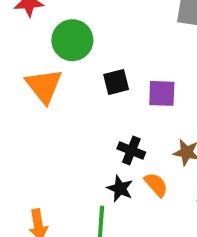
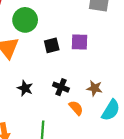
purple square: (162, 93) -> (80, 42), moved
black star: (120, 189) -> (25, 88), moved

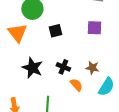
purple square: (80, 42) -> (94, 28), moved
black star: (25, 88) -> (32, 68), size x1.5

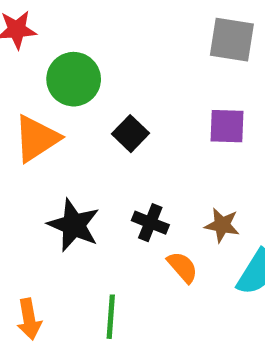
black square: (55, 31) -> (131, 134), turned -32
orange triangle: (17, 33) -> (37, 139), turned 35

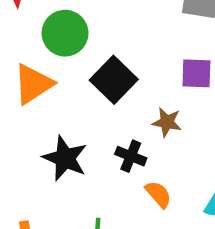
black square: (131, 134) -> (114, 80), size x1.5
brown star: (222, 225) -> (167, 122), moved

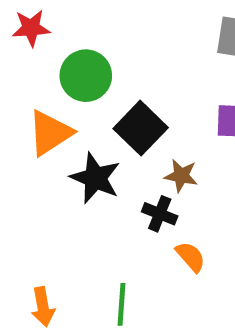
brown star: (167, 122) -> (181, 176), moved
black star: (65, 158) -> (95, 178), moved

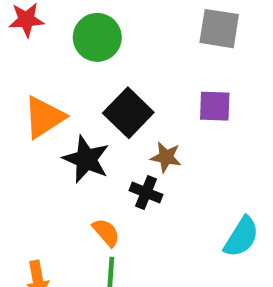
green circle: (86, 76) -> (97, 37), moved
orange semicircle: (191, 257) -> (106, 232), moved

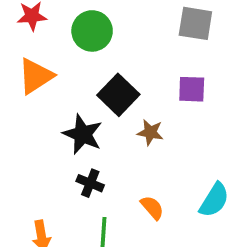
orange triangle: (44, 117) -> (36, 76), moved
black cross: (146, 193) -> (90, 183), moved
orange semicircle: (106, 232) -> (152, 208), moved

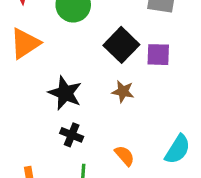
black square: (118, 95) -> (121, 45), moved

